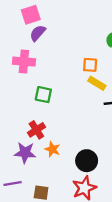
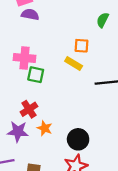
purple semicircle: (38, 33) -> (30, 14), turned 60
pink cross: (24, 62) -> (25, 58), moved
yellow rectangle: (97, 83) -> (74, 64), moved

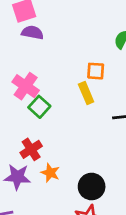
pink cross: (25, 58) -> (26, 86), turned 30
yellow rectangle: (74, 64) -> (86, 93), turned 36
green square: (36, 75) -> (39, 107), turned 30

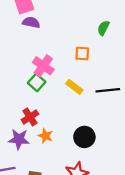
pink cross: (26, 86) -> (43, 66), moved
yellow rectangle: (86, 93) -> (74, 87), moved, turned -30
black circle: (92, 186) -> (84, 137), moved

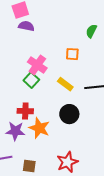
red cross: (30, 117) -> (25, 111), turned 35
orange star: (46, 136) -> (39, 128), size x1.5
black circle: (84, 137) -> (69, 114), moved

